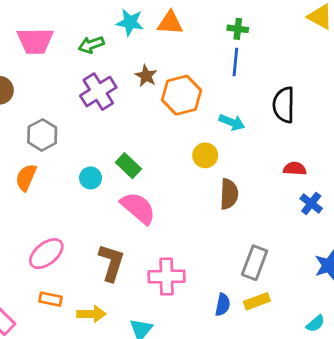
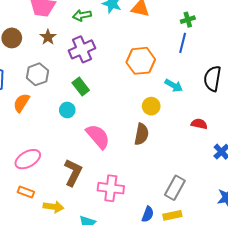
green cross: (238, 29) -> (188, 20), turned -32
brown star: (146, 76) -> (48, 37), moved
green rectangle: (128, 166) -> (81, 86), moved
red semicircle: (295, 169) -> (199, 124), moved
brown semicircle: (229, 194) -> (141, 134), moved

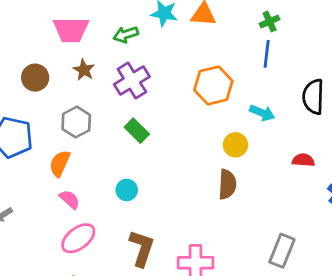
cyan circle: (67, 110) -> (127, 190), moved
pink semicircle: (98, 136) -> (70, 199), moved, size x0.6

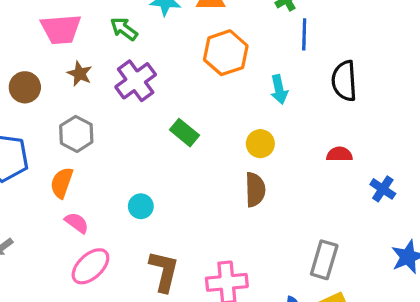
green arrow: (126, 35) -> (124, 29), turned 60
blue line: (267, 54) -> (304, 34), moved
orange hexagon: (213, 85) -> (226, 53), moved
cyan arrow: (262, 113) -> (279, 89), moved, turned 60
green rectangle: (137, 131) -> (184, 133), moved

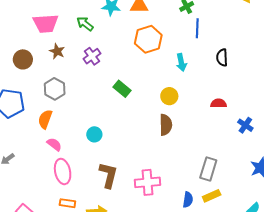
purple cross: (136, 81) -> (92, 56), size x0.7
black semicircle: (344, 81) -> (222, 58), size x0.7
pink ellipse: (90, 266) -> (63, 172), turned -60

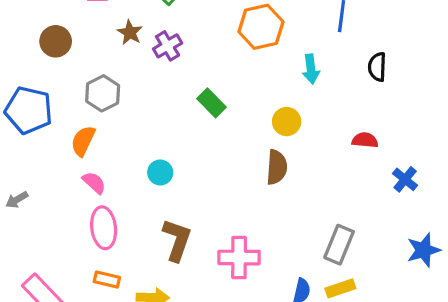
brown star: (57, 51) -> (130, 32), moved

